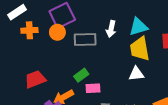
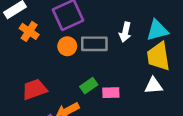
orange cross: (29, 30) -> (29, 31), turned 35
orange circle: (57, 32) -> (67, 46), moved
pink rectangle: (93, 88) -> (111, 93), moved

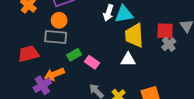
cyan triangle: (157, 30) -> (124, 14), moved
gray rectangle: (94, 44) -> (56, 37), moved
pink rectangle: (111, 93) -> (92, 62), turned 32

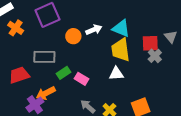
white arrow: (108, 13) -> (94, 30), turned -126
cyan triangle: (124, 14) -> (121, 28), moved, turned 36
orange circle: (59, 20) -> (73, 36), moved

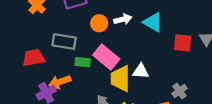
yellow trapezoid: (121, 50) -> (120, 79), moved
gray cross: (155, 56) -> (179, 91), moved
green rectangle: (64, 73) -> (83, 62), turned 32
pink rectangle: (81, 79) -> (106, 57), moved, size x1.6

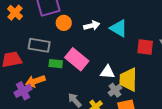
orange circle: (99, 23) -> (64, 23), moved
yellow trapezoid: (120, 79) -> (128, 80), moved
gray cross: (179, 91) -> (115, 90), moved

